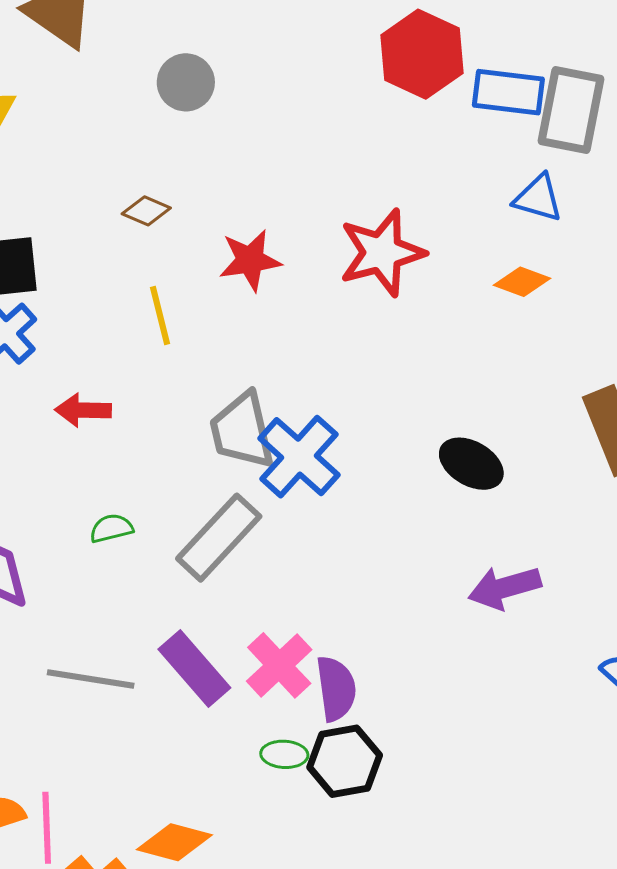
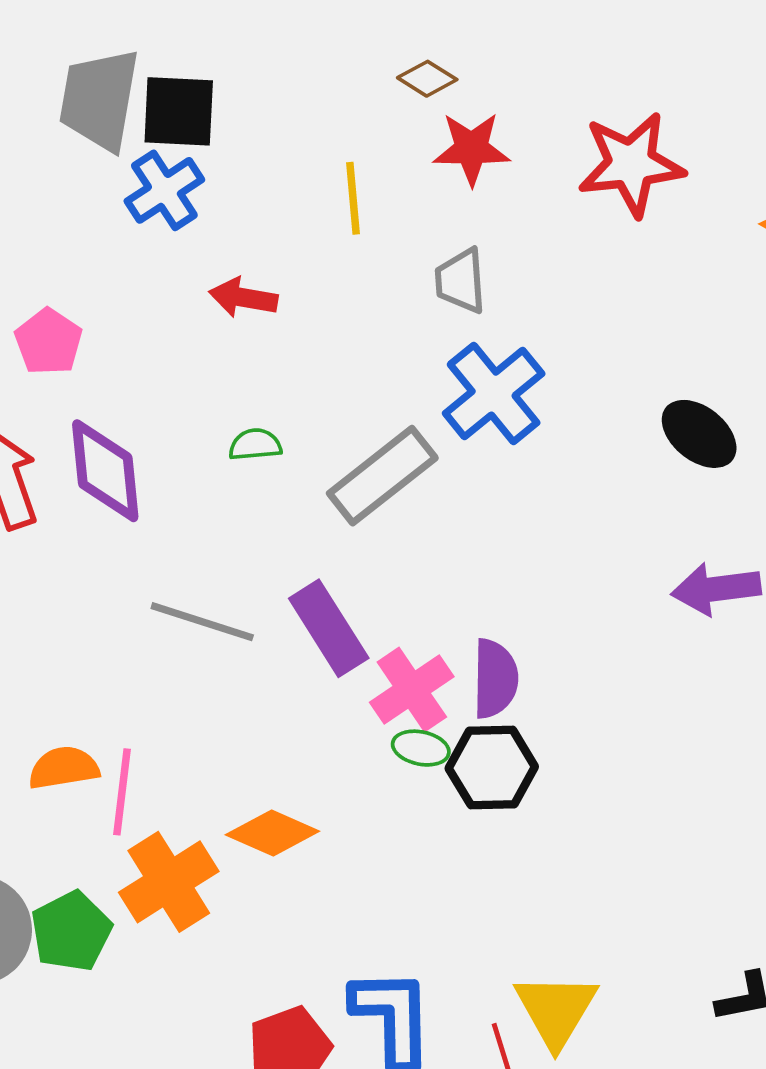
brown diamond: (146, 211) -> (427, 79), moved
gray trapezoid: (242, 431) -> (461, 281), moved, size x0.7
pink cross: (279, 665) -> (412, 689), moved

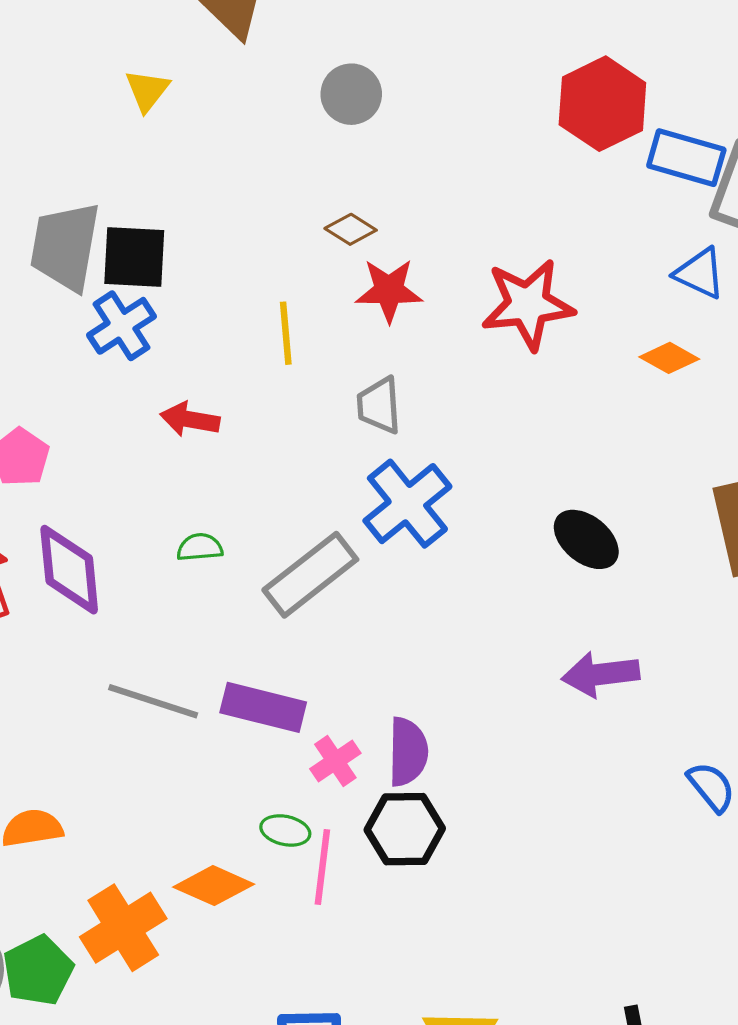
purple rectangle: (329, 628) -> (263, 707), turned -44
pink cross: (412, 689) -> (335, 761), size x0.7
green ellipse: (421, 748) -> (285, 830), moved
pink line: (122, 792) -> (322, 867), moved

